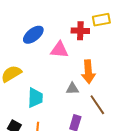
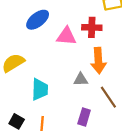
red cross: (80, 31) -> (92, 27), moved

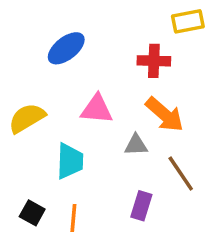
pink triangle: (66, 36) -> (97, 109), moved
orange arrow: (98, 61) -> (165, 115), turned -45

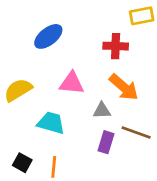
cyan trapezoid: (70, 161) -> (51, 123), turned -76
brown line: (181, 174) -> (136, 133), turned -36
purple rectangle: (141, 206) -> (106, 142), moved

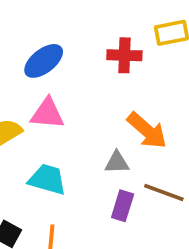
red cross: (116, 46) -> (124, 55), moved
pink triangle: (72, 83) -> (47, 114), moved

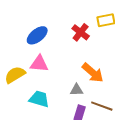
red cross: (124, 55) -> (81, 32), turned 36

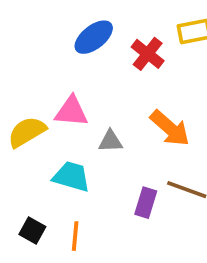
blue ellipse: (37, 35) -> (94, 37), moved
gray triangle: (77, 90) -> (110, 141), moved

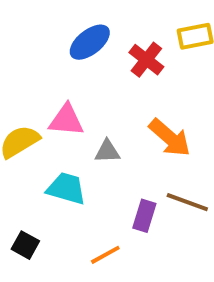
orange line: (75, 236) -> (105, 255), moved, turned 56

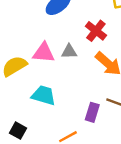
red cross: (146, 60) -> (96, 31), moved
gray triangle: (107, 151) -> (69, 51), moved

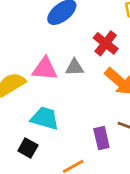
purple rectangle: (92, 112) -> (101, 138), turned -30
black square: (18, 131) -> (28, 148), moved

